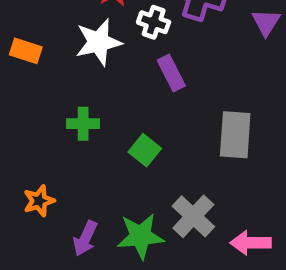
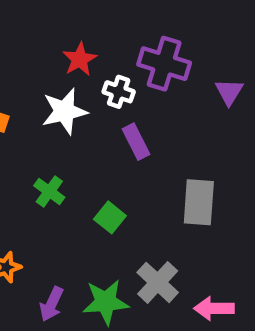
green cross: (83, 124) -> (49, 191), turned 36

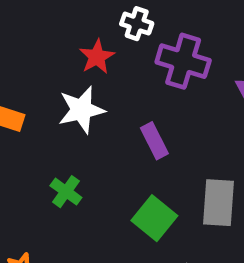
white cross: (119, 92) -> (137, 24), moved
green square: (110, 217) -> (154, 218), moved, size x1.4

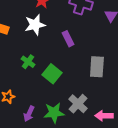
green square: (154, 218) -> (52, 74), moved

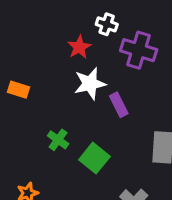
white star: (35, 25) -> (90, 84), moved

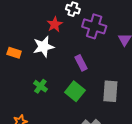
white star: (90, 84) -> (43, 47), moved
green square: (94, 158) -> (75, 91), moved

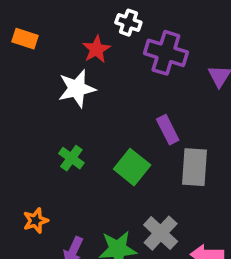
orange rectangle: (14, 53) -> (25, 39), moved
purple rectangle: (81, 63) -> (168, 130), moved

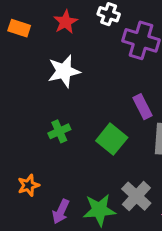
red star: (96, 49) -> (65, 22), moved
green cross: (71, 158) -> (59, 131), turned 30

